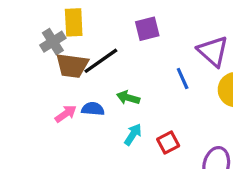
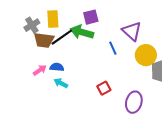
yellow rectangle: (74, 22) -> (53, 19), moved
green arrow: (128, 98) -> (82, 32), moved, size x1.6
cyan arrow: (133, 134) -> (61, 83), moved, turned -96

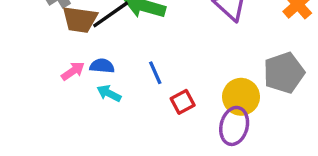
blue line: (113, 48) -> (155, 73), moved
yellow circle: (146, 55) -> (241, 97), moved

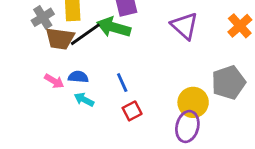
pink arrow: (73, 71) -> (54, 81), turned 66
red square: (183, 102) -> (132, 111), moved

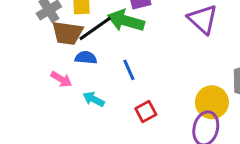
blue semicircle: (78, 77) -> (86, 58), moved
blue line: (122, 83) -> (129, 70), moved

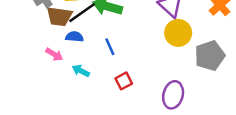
yellow circle: (212, 102) -> (178, 33), moved

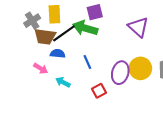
yellow circle: (178, 33) -> (140, 68), moved
purple ellipse: (173, 95) -> (120, 73), moved

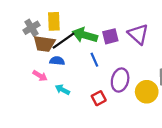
purple square: (95, 12) -> (110, 36), moved
blue line: (87, 62) -> (94, 60), moved
yellow circle: (140, 68) -> (147, 92), moved

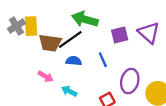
yellow rectangle: (54, 21) -> (31, 26), moved
gray cross: (31, 28) -> (16, 26), moved
green arrow: (85, 35) -> (85, 19), moved
blue semicircle: (57, 61) -> (74, 61), moved

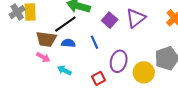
purple triangle: (149, 33) -> (136, 18), turned 40
purple square: (120, 35) -> (110, 20), turned -35
brown trapezoid: (50, 43) -> (46, 39), moved

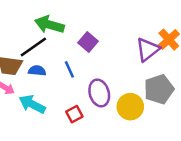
purple triangle: (136, 18) -> (148, 49), moved
purple ellipse: (119, 61) -> (99, 93), turned -30
cyan arrow: (64, 70) -> (32, 104), size x1.5

